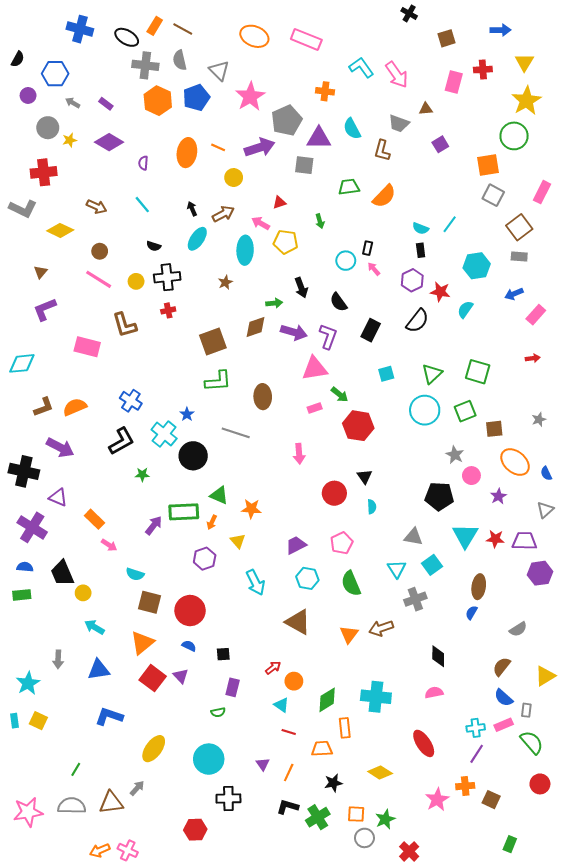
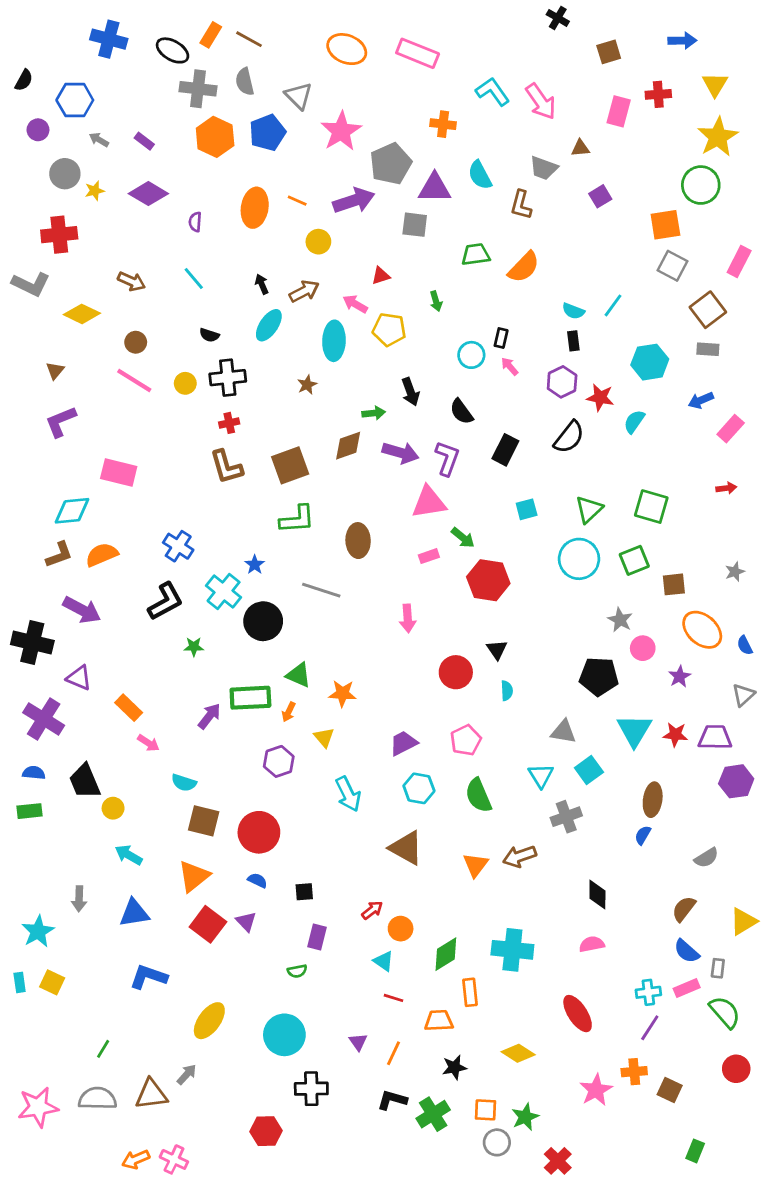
brown L-shape: (125, 325) -> (226, 467), moved
cyan diamond: (22, 363) -> (72, 511), moved

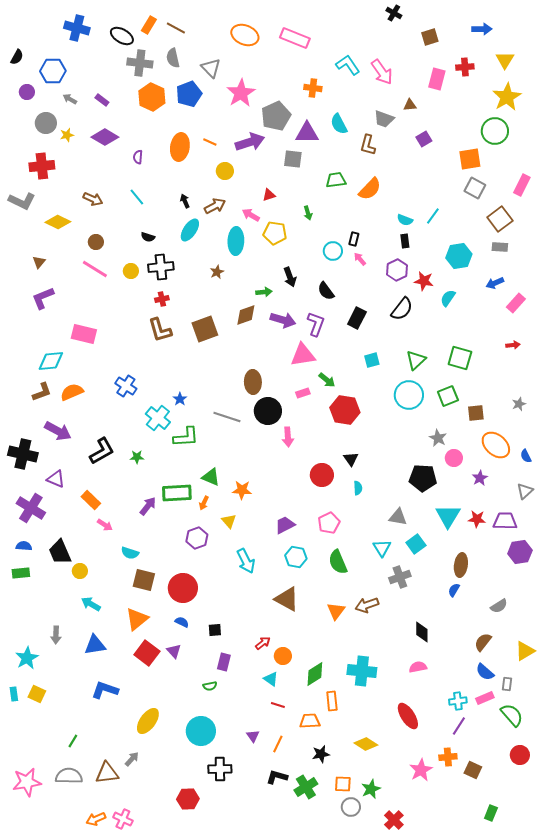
green L-shape: (297, 519) -> (186, 437), moved
black L-shape: (165, 601) -> (102, 451), moved
black circle: (263, 621) -> (268, 411), moved

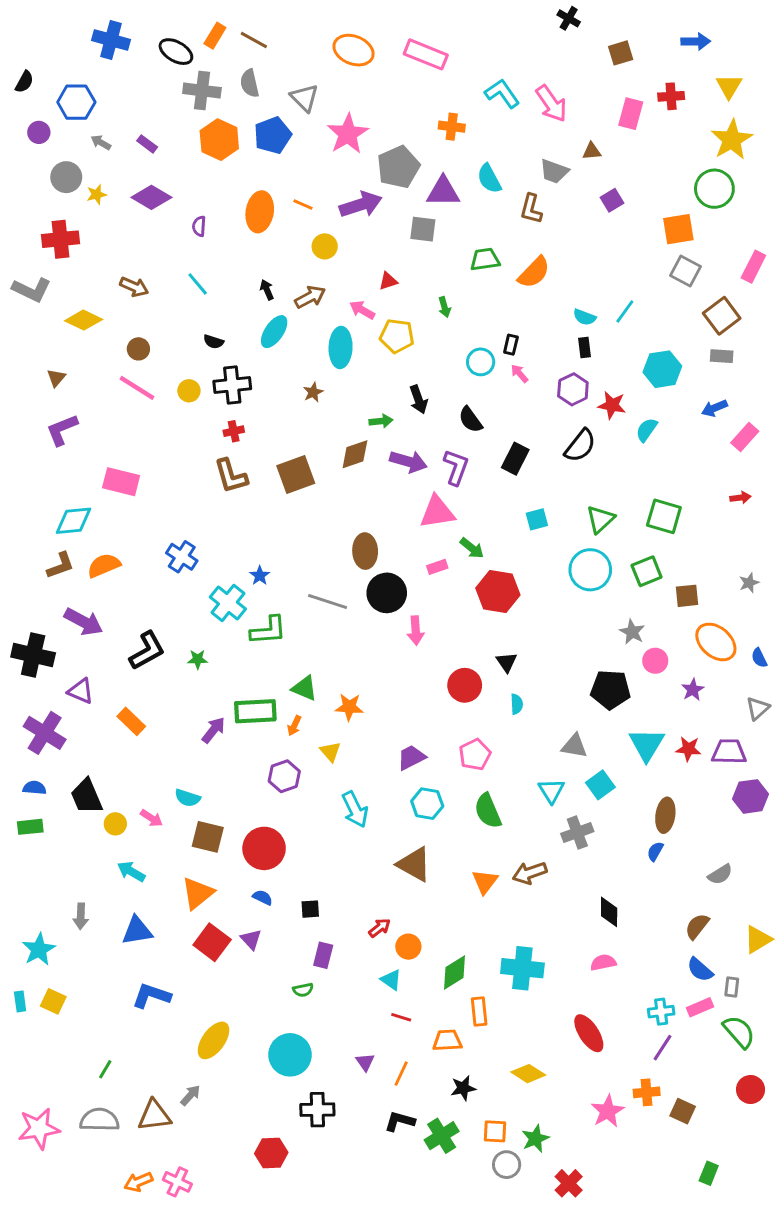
pink arrow: (105, 525) -> (151, 818), moved

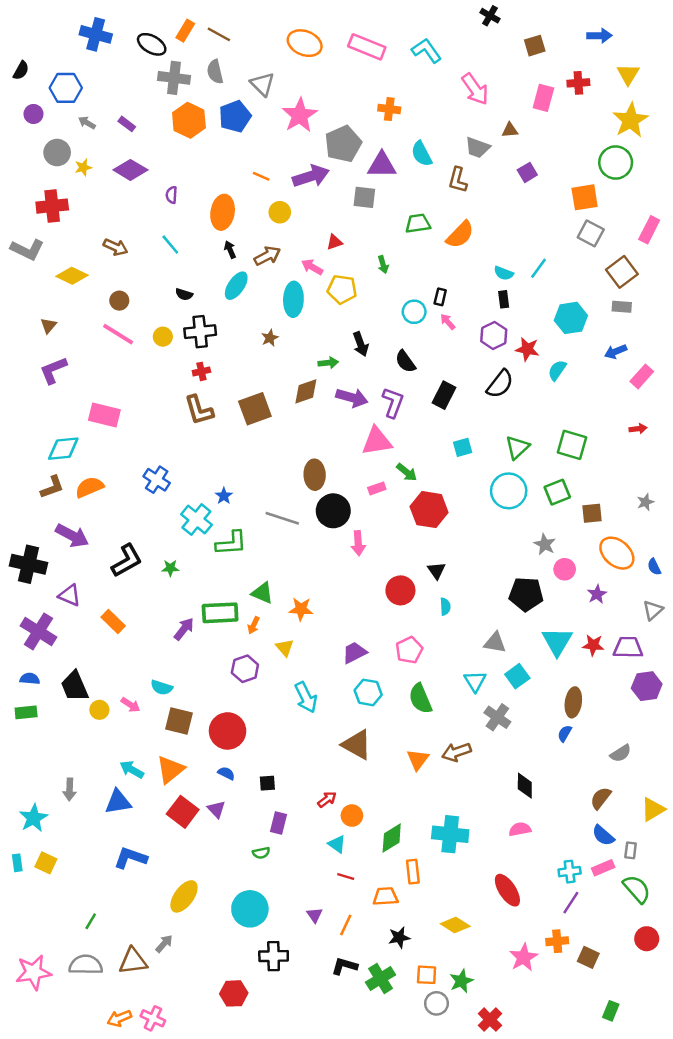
cyan L-shape: (502, 93) -> (427, 51), moved
orange ellipse: (260, 212) -> (223, 212), moved
gray cross: (577, 833) -> (497, 717), turned -35
cyan arrow: (131, 872) -> (132, 770), moved

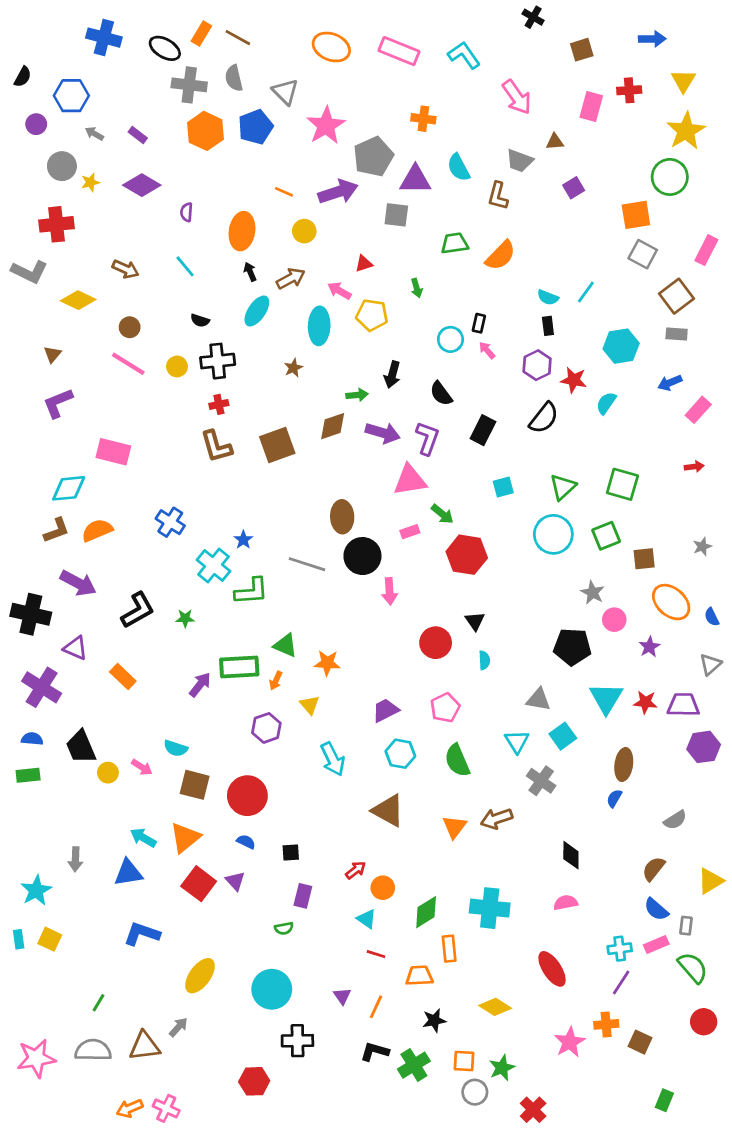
black arrow: (361, 344) -> (392, 375), turned 35

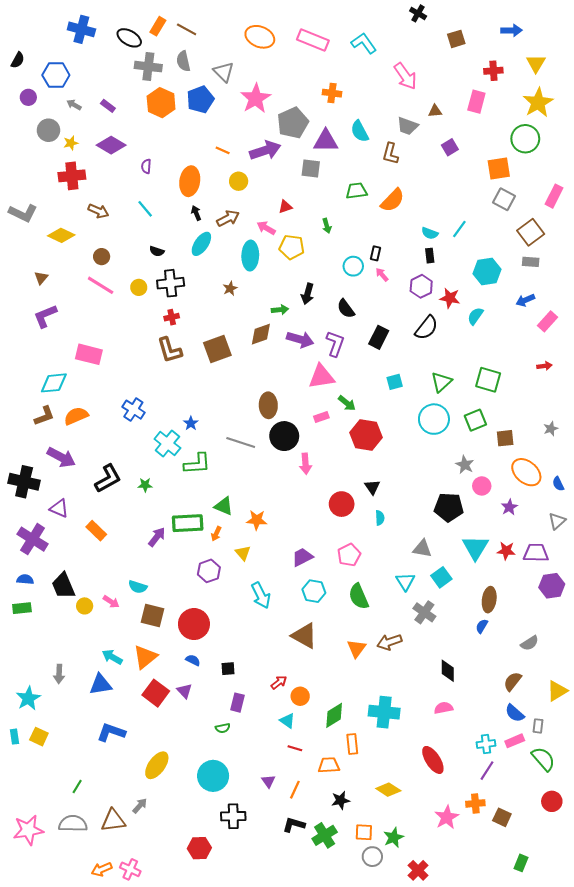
pink rectangle: (591, 107) -> (476, 102), moved
red cross: (57, 224) -> (72, 176), moved

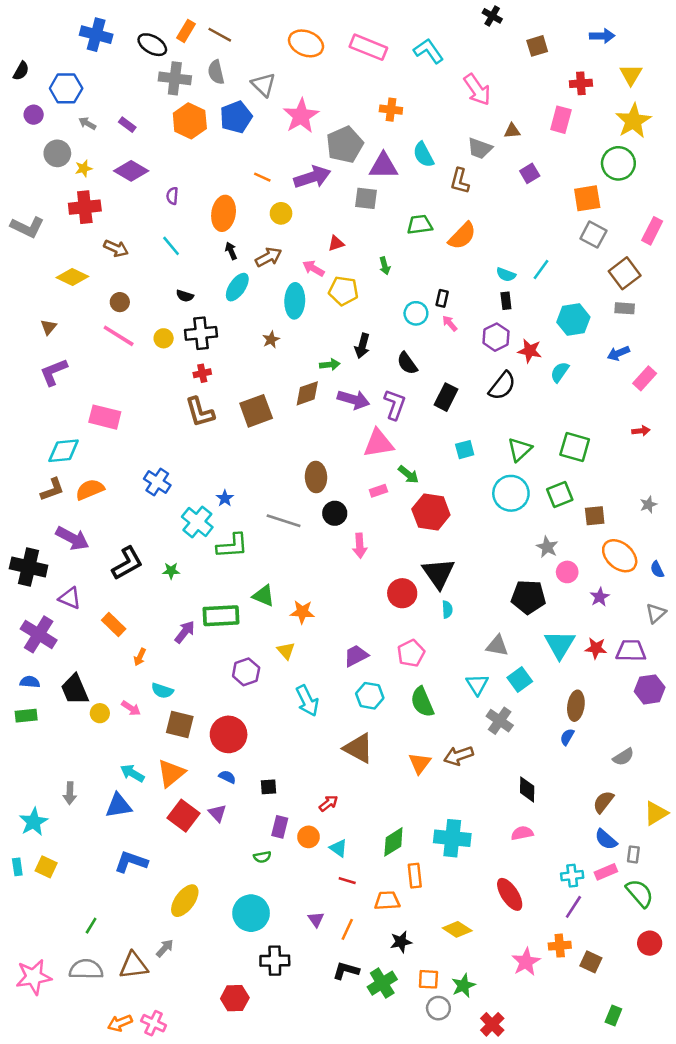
gray L-shape: (23, 213) -> (27, 227), moved
black circle: (284, 436) -> (335, 513), size x0.7
black triangle: (372, 487) -> (438, 573), size x1.8
orange arrow: (216, 534) -> (140, 657), moved
orange circle: (300, 696) -> (308, 837), moved

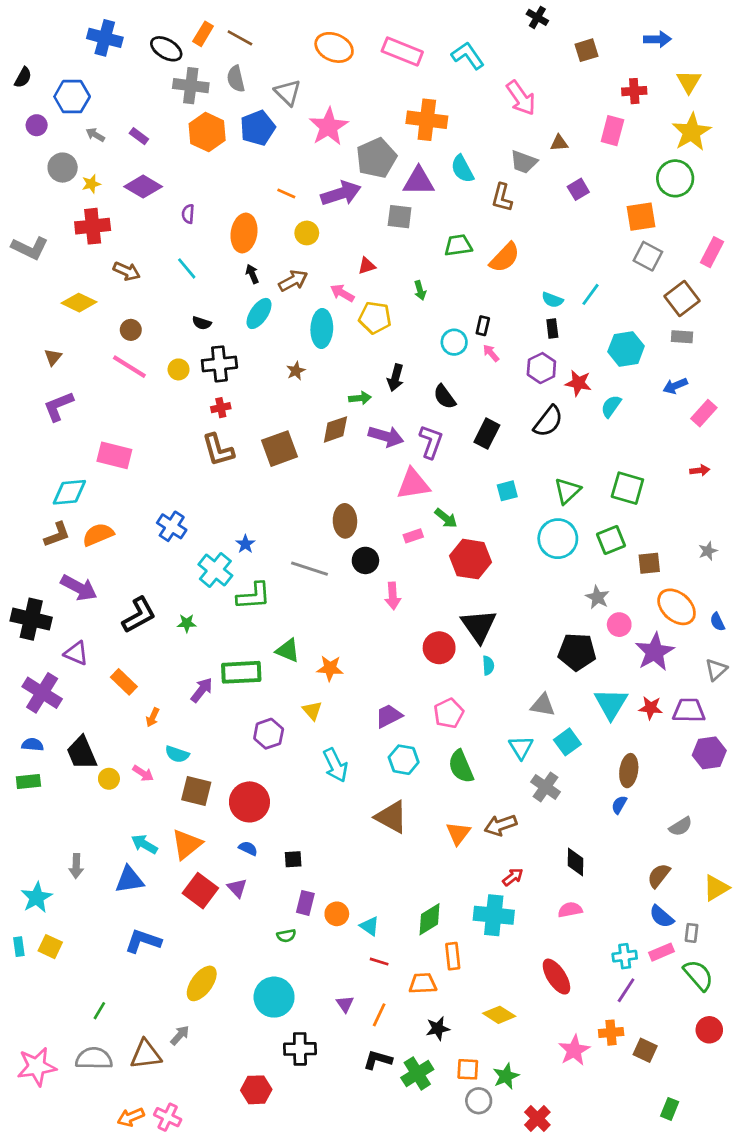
orange cross: (391, 110) -> (427, 120), size x1.6
purple star: (600, 597) -> (655, 652), size x1.8
red arrow: (328, 803) -> (513, 877), moved

